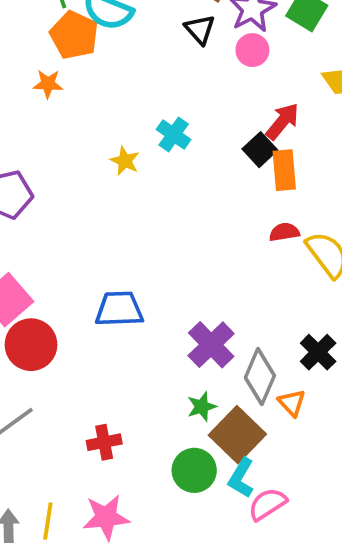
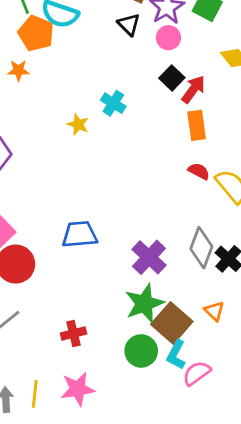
black square: (260, 150) -> (172, 78), moved
red semicircle: (284, 232) -> (199, 171), turned 40
gray diamond: (260, 377) -> (201, 248), moved
orange triangle: (292, 403) -> (214, 311), moved
green star: (202, 407) -> (144, 303), size x1.8

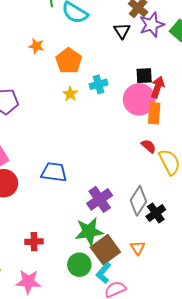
orange pentagon: (36, 33) -> (69, 61), moved
pink circle: (168, 38) -> (139, 99), moved, size x1.8
black square: (172, 78) -> (144, 76), turned 30
red arrow: (193, 89) -> (158, 87), turned -30
cyan cross: (113, 103) -> (99, 84), turned 30

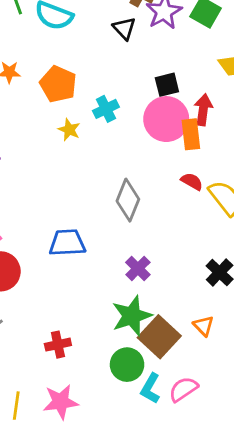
red arrow: (158, 87) -> (203, 110), moved
purple cross: (100, 199) -> (138, 268), size x0.7
gray diamond: (138, 201) -> (128, 200), moved
cyan L-shape: (104, 273) -> (150, 388), moved

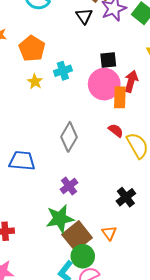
green circle: (127, 365) -> (83, 256), moved

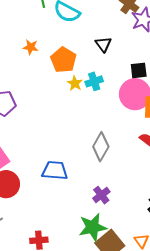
black triangle: (84, 16) -> (103, 44), moved
yellow star: (35, 82) -> (75, 83), moved

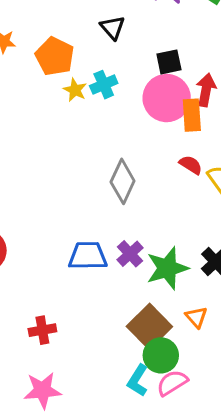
blue trapezoid: (55, 171) -> (88, 256), moved
green star: (93, 227) -> (167, 268), moved

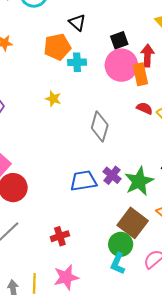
orange pentagon: (55, 56) -> (57, 47), moved, turned -30
cyan cross: (104, 85) -> (77, 62), turned 30
yellow star: (75, 90) -> (53, 99), moved
green circle: (161, 355) -> (121, 244), moved
cyan L-shape: (138, 380) -> (118, 264), moved

